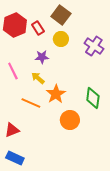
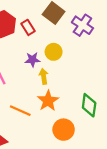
yellow circle: (61, 39) -> (54, 52), moved
purple cross: (94, 46) -> (82, 25), moved
yellow arrow: (38, 78) -> (44, 76), moved, turned 40

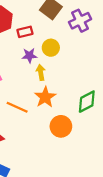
purple cross: (82, 25) -> (80, 21), turned 30
red rectangle: (28, 27) -> (25, 32), moved, turned -72
green diamond: (89, 105) -> (87, 102), turned 55

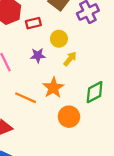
purple star: (29, 56) -> (38, 55), moved
yellow arrow: (41, 72) -> (70, 59), moved, turned 48

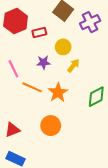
orange line: (26, 98) -> (32, 87), moved
orange circle: (69, 117) -> (51, 126), moved

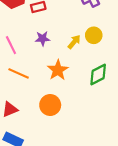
yellow circle: (63, 47) -> (94, 35), moved
orange line: (32, 87) -> (19, 73), moved

